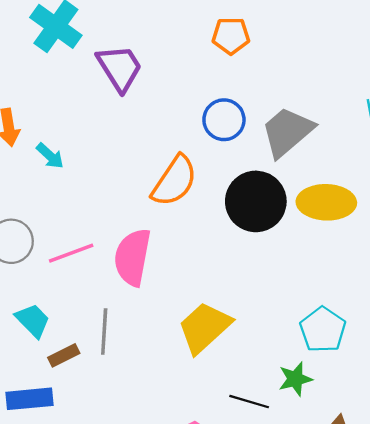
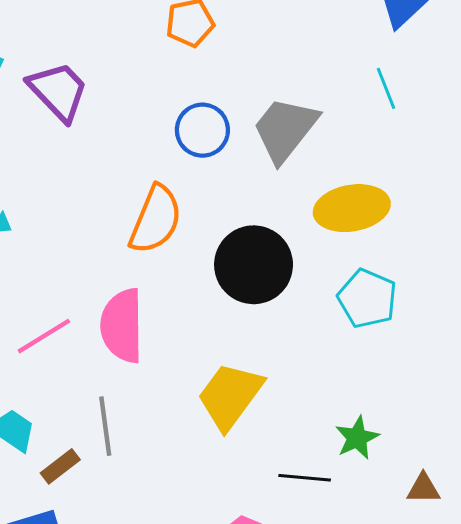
black circle: (256, 201) -> (254, 265), moved
cyan pentagon: (323, 330) -> (367, 299), moved

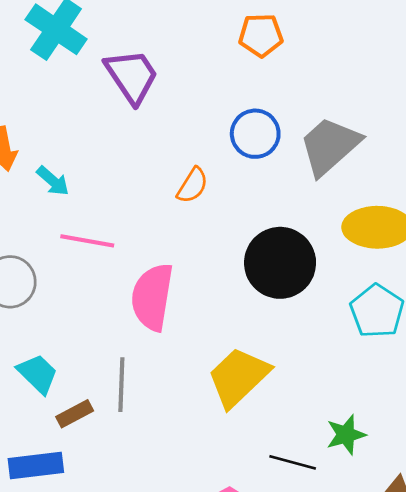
orange semicircle: (156, 219) -> (193, 185), moved, size x0.6
pink line: (44, 336) -> (87, 241), moved, turned 32

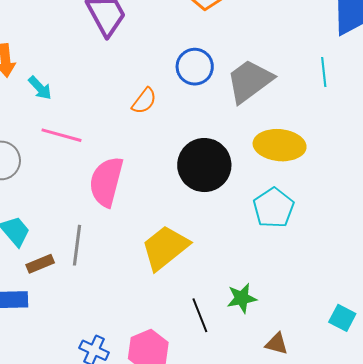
black line: (293, 462) -> (200, 315), turned 48

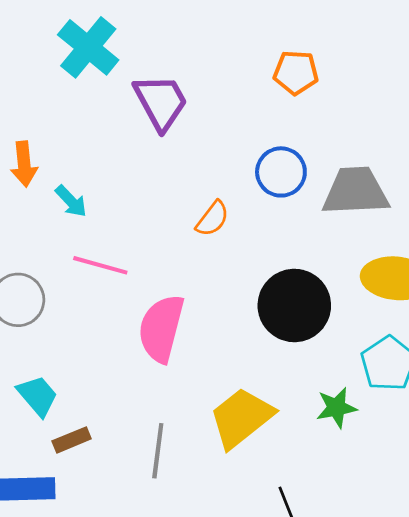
gray trapezoid: (250, 81) -> (356, 191), turned 34
gray line: (77, 245) -> (158, 451), moved
green star: (242, 298) -> (336, 408), moved

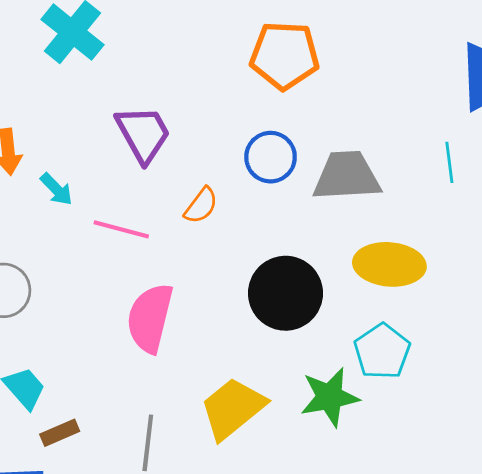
orange pentagon: (296, 72) -> (285, 55), size x1.5
purple trapezoid: (161, 102) -> (143, 134), moved
pink line: (100, 265) -> (121, 229), moved
green star: (336, 408) -> (330, 397), size x1.4

